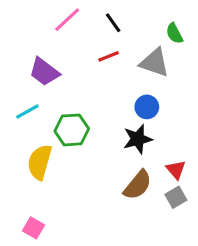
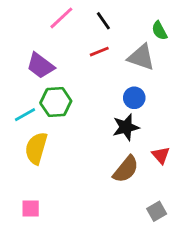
cyan line: (27, 112) -> (25, 115), moved
green hexagon: (72, 130) -> (56, 102), moved
gray square: (176, 197) -> (157, 211), moved
pink square: (34, 228) -> (31, 208), turned -30

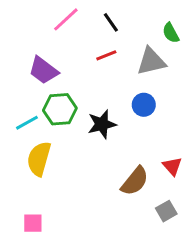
gray triangle: (141, 57) -> (151, 61), turned -32
black star: (126, 127) -> (102, 124), moved
gray square: (157, 211) -> (166, 211), moved

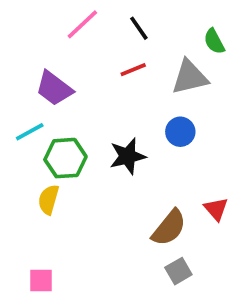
green hexagon: (60, 109) -> (65, 158), moved
cyan line: (27, 123) -> (30, 132), moved
yellow semicircle: (39, 159) -> (48, 200), size x0.7
gray square: (166, 211) -> (178, 271), moved

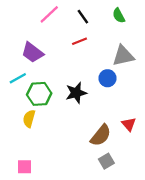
green semicircle: (214, 41) -> (119, 15), moved
gray triangle: (190, 77) -> (123, 56), moved

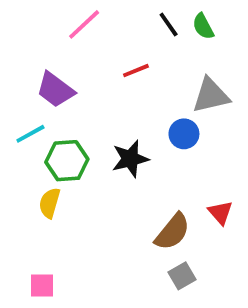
black line: (83, 17) -> (169, 24), moved

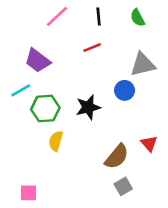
black line: (169, 24) -> (99, 16), moved, turned 30
yellow semicircle: (50, 203) -> (56, 141), moved

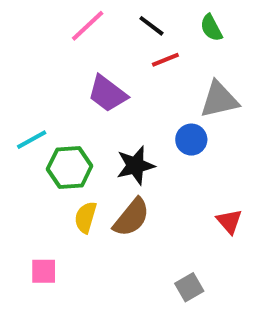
black line: (99, 16) -> (151, 26), turned -48
red line: (92, 48) -> (165, 60), moved
purple trapezoid: (38, 61) -> (108, 94), moved
brown semicircle: (117, 157) -> (131, 217), moved
pink square: (29, 193) -> (44, 271), moved

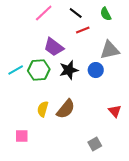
black star: (135, 165) -> (69, 70), moved
green hexagon: (70, 167) -> (39, 70), moved

